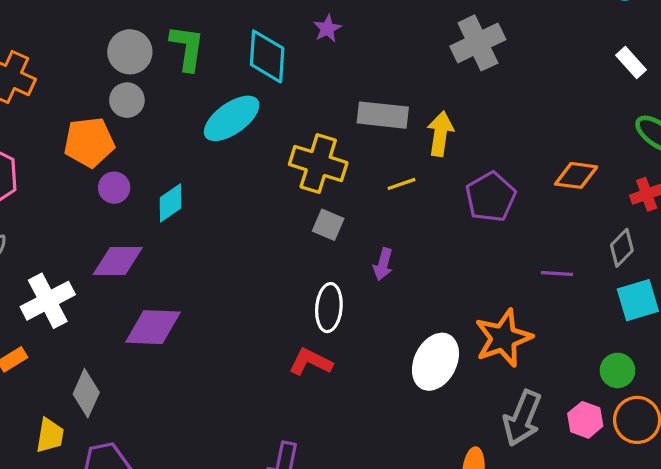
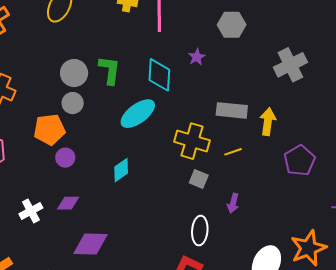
yellow line: (402, 184) -> (233, 152), moved
cyan diamond: (170, 203) -> (121, 170), moved
purple diamond: (118, 261) -> (68, 203), size x0.7
white cross: (48, 301) -> (31, 211), moved, size x0.7

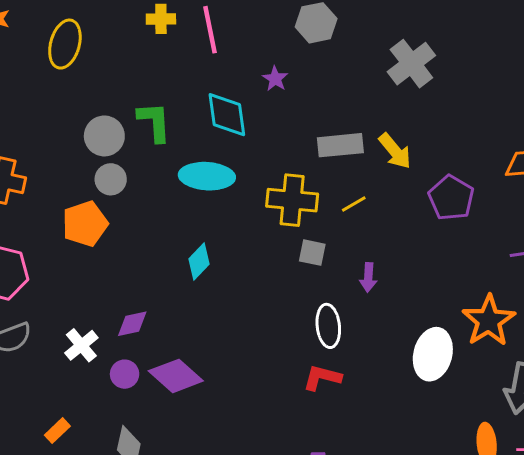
cyan ellipse: (138, 114) -> (207, 176), turned 51
yellow arrow: (268, 122) -> (395, 151), turned 144
purple circle: (65, 158) -> (125, 374), moved
purple diamond: (90, 244) -> (176, 376), turned 51

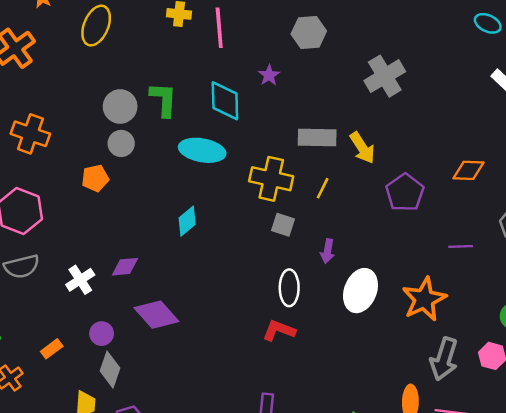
yellow line: (354, 204) -> (323, 188), turned -40
orange pentagon: (85, 224) -> (95, 178), size x0.7
white ellipse: (433, 354) -> (360, 291), moved
purple circle: (125, 374) -> (102, 334), moved

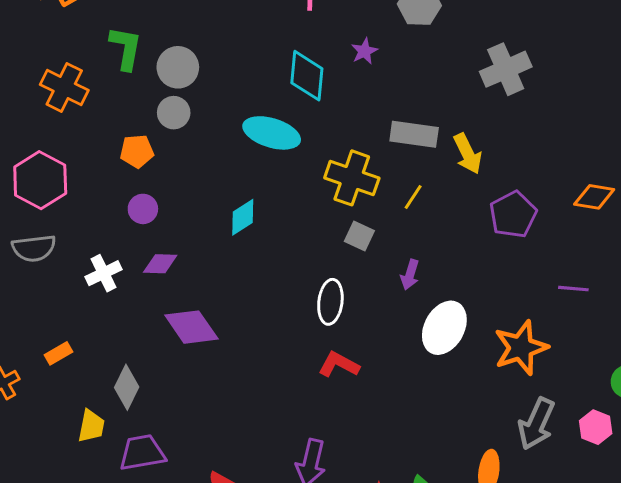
green L-shape: (163, 100) -> (126, 48), moved
white ellipse: (289, 288) -> (330, 302), moved
purple circle: (102, 334) -> (143, 209), moved

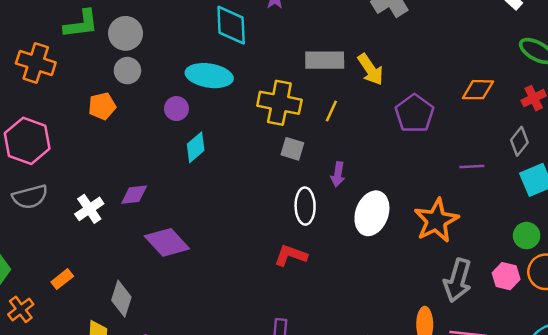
green L-shape: (126, 48) -> (81, 24), turned 81
purple circle: (143, 209) -> (176, 109), moved
white ellipse: (330, 302) -> (305, 206), moved

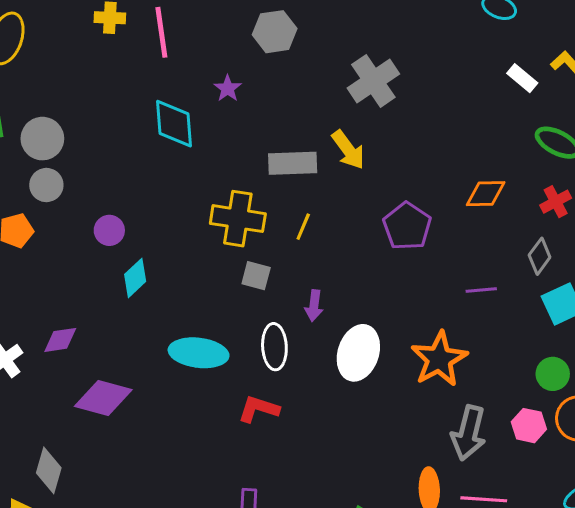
yellow arrow: (370, 69) -> (348, 150), moved
cyan ellipse: (209, 76) -> (199, 353), moved
purple diamond: (167, 242) -> (103, 398), turned -30

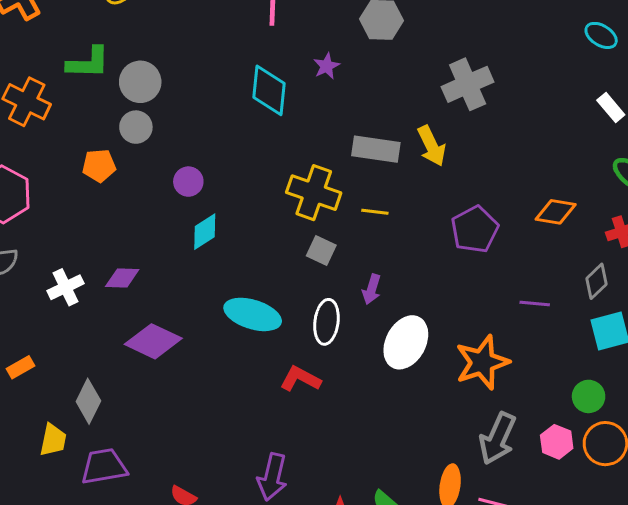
yellow line: (303, 227) -> (375, 212), turned 64

